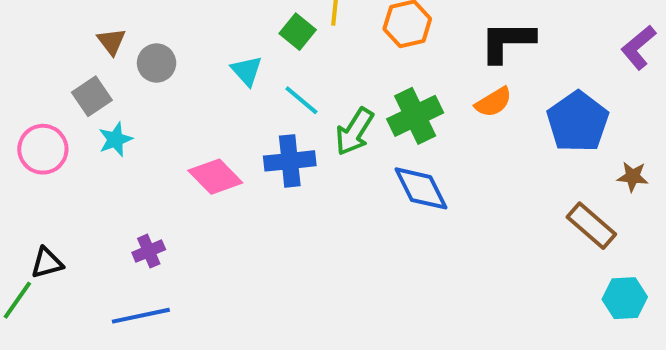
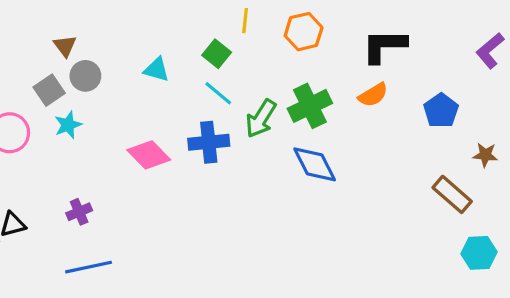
green square: (298, 32) -> (217, 54), moved
gray circle: (157, 63) -> (85, 76), moved
cyan triangle: (247, 71) -> (157, 70), moved, turned -32
blue pentagon: (578, 122) -> (441, 111), size x0.7
purple cross: (149, 251) -> (79, 212), moved

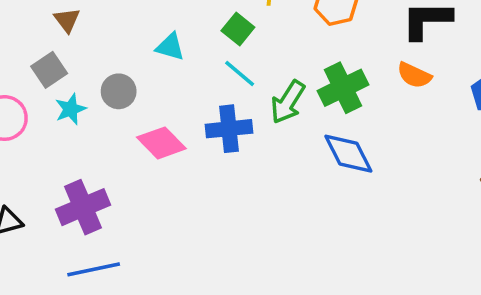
gray circle: (85, 76) -> (119, 91), moved
orange semicircle: (373, 95) -> (414, 75), turned 56
purple cross: (79, 212) -> (83, 207), size x1.8

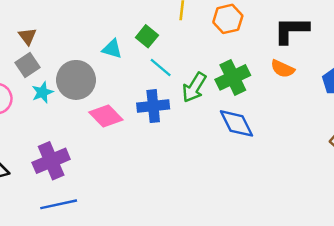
brown triangle: (67, 20) -> (27, 36), moved
green square: (238, 29) -> (147, 36), moved
gray circle: (119, 91) -> (76, 80), size x1.6

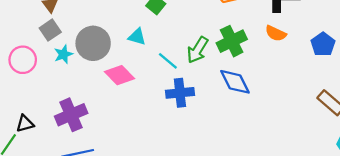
cyan triangle: (112, 49) -> (137, 37), moved
cyan line: (161, 67) -> (168, 61), moved
blue cross: (153, 106) -> (180, 93), moved

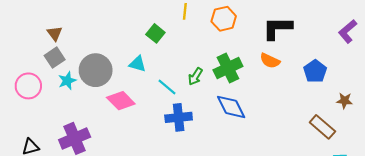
green arrow: (198, 50) -> (195, 76), size x0.7

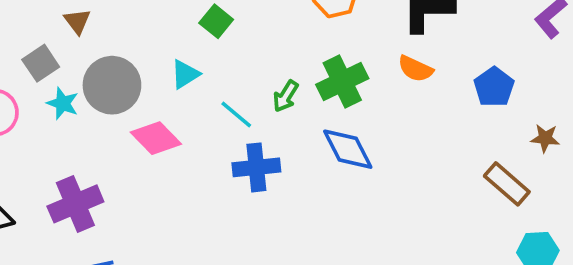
brown triangle: (55, 33) -> (77, 21), moved
cyan triangle: (138, 64) -> (185, 74), turned -48
cyan star: (67, 81) -> (63, 103), turned -30

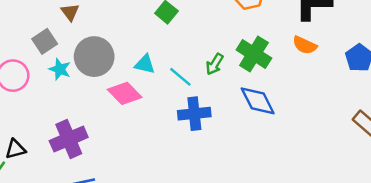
cyan triangle: (185, 74) -> (145, 64), moved, turned 45
green cross: (342, 82) -> (254, 54), turned -32

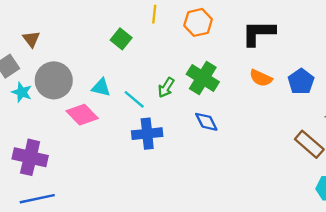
orange semicircle: (305, 45) -> (261, 78), moved
blue diamond: (258, 101) -> (206, 122), size x0.7
purple cross: (69, 139) -> (30, 157), turned 36

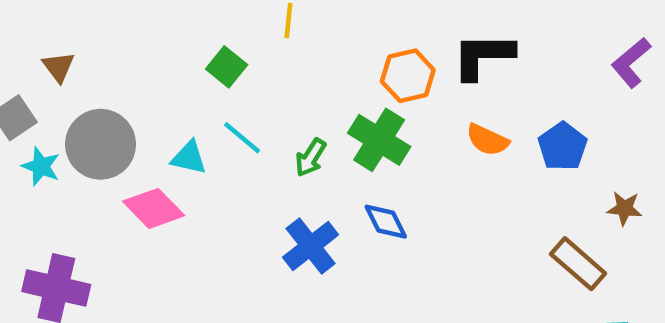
orange hexagon: (198, 22) -> (408, 76), moved
cyan line: (134, 99) -> (242, 138), moved
blue cross: (147, 134) -> (311, 246), moved, turned -32

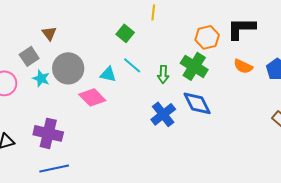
green arrow: (311, 158) -> (163, 74), turned -30
blue diamond: (386, 222) -> (197, 103), size x1.4

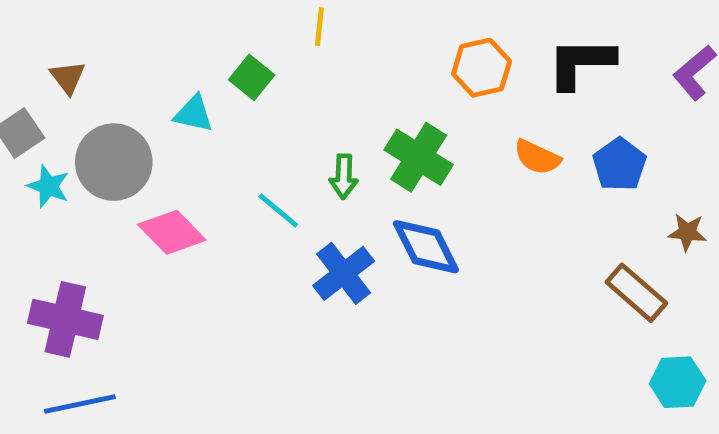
black L-shape: (241, 28) -> (581, 63), moved
orange hexagon: (207, 37) -> (482, 68), moved
cyan line: (132, 65) -> (278, 210), moved
cyan triangle: (108, 74) -> (194, 114), moved

